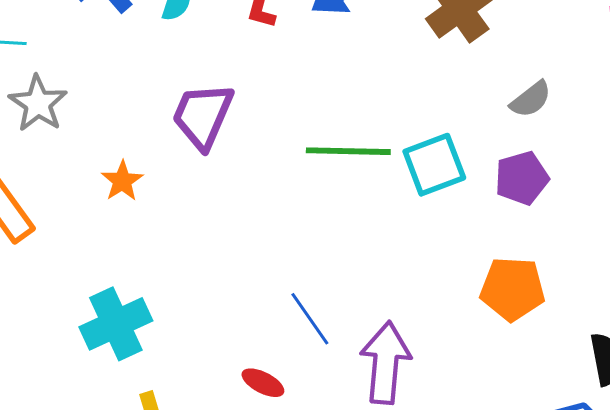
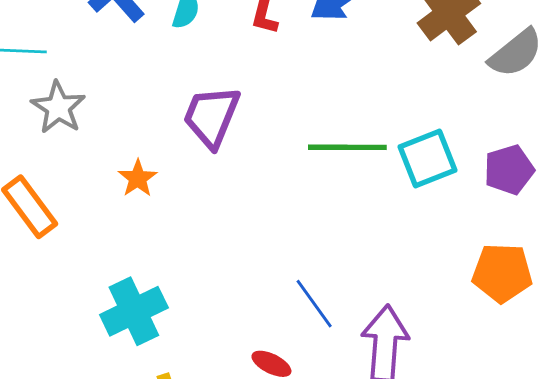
gray semicircle: (531, 99) -> (516, 53), moved, size x1.4

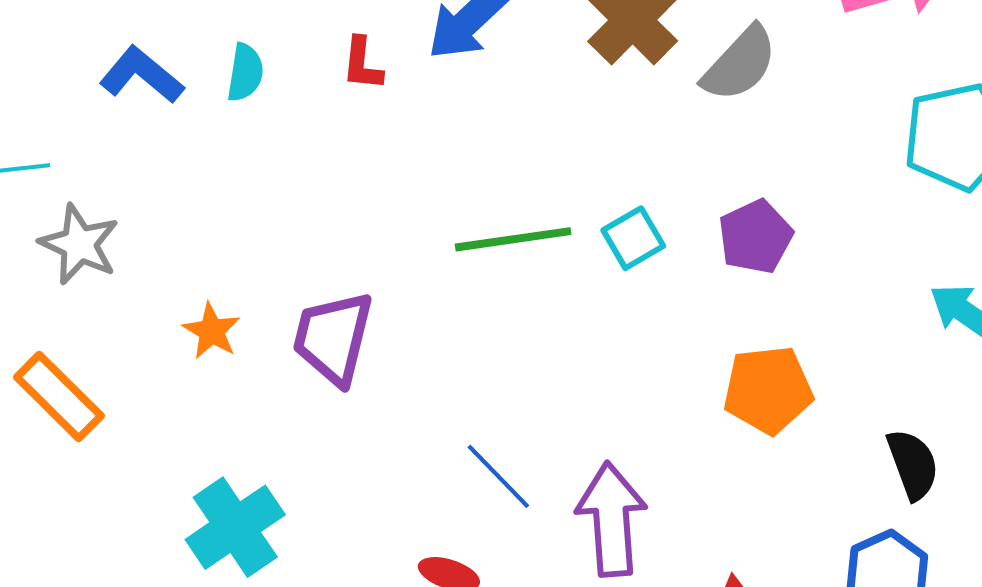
purple trapezoid: (211, 116) -> (333, 338), moved
cyan square: (428, 159) -> (633, 238), size x0.7

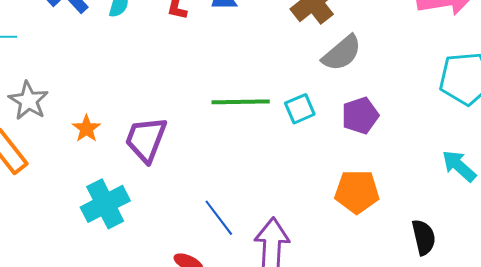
gray semicircle: (740, 64) -> (342, 53), moved
gray star: (79, 244) -> (28, 101), moved
cyan cross: (235, 527) -> (105, 204), moved

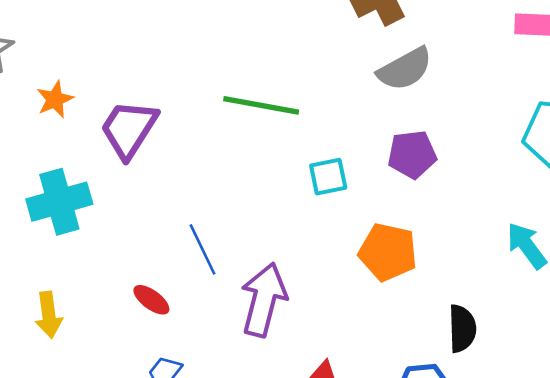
cyan square: (300, 109) -> (328, 177), moved

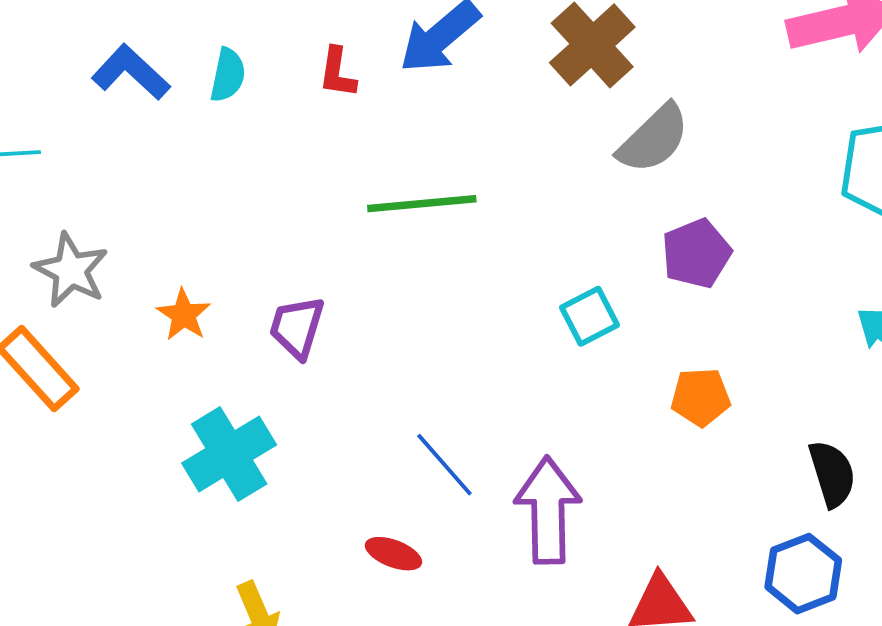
green line: (261, 105) -> (422, 204), moved
purple trapezoid: (129, 129) -> (297, 327), size x0.7
orange pentagon: (388, 252) -> (701, 397), size x0.7

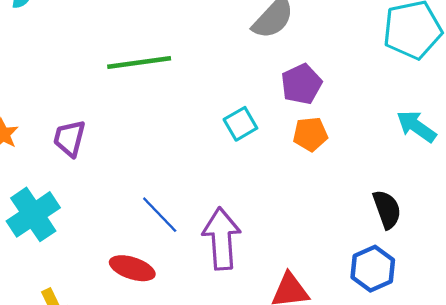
orange pentagon: (701, 397) -> (310, 134), moved
red ellipse: (393, 554) -> (132, 268), size x1.4

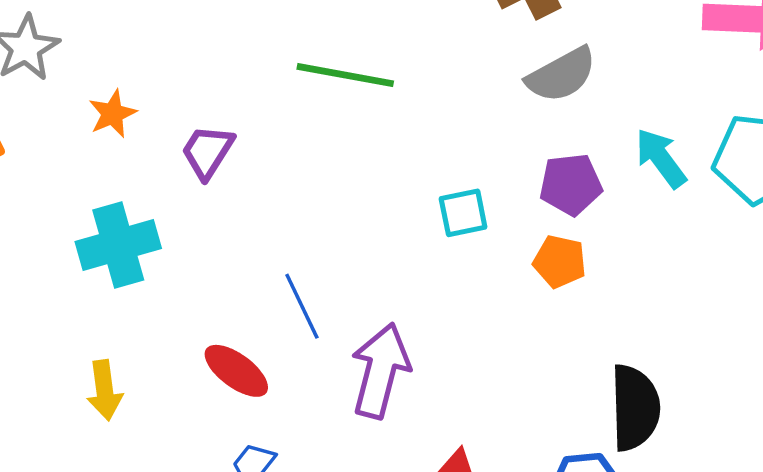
cyan arrow: (416, 126) -> (661, 158), moved
black semicircle: (387, 209) -> (635, 408), size x1.4

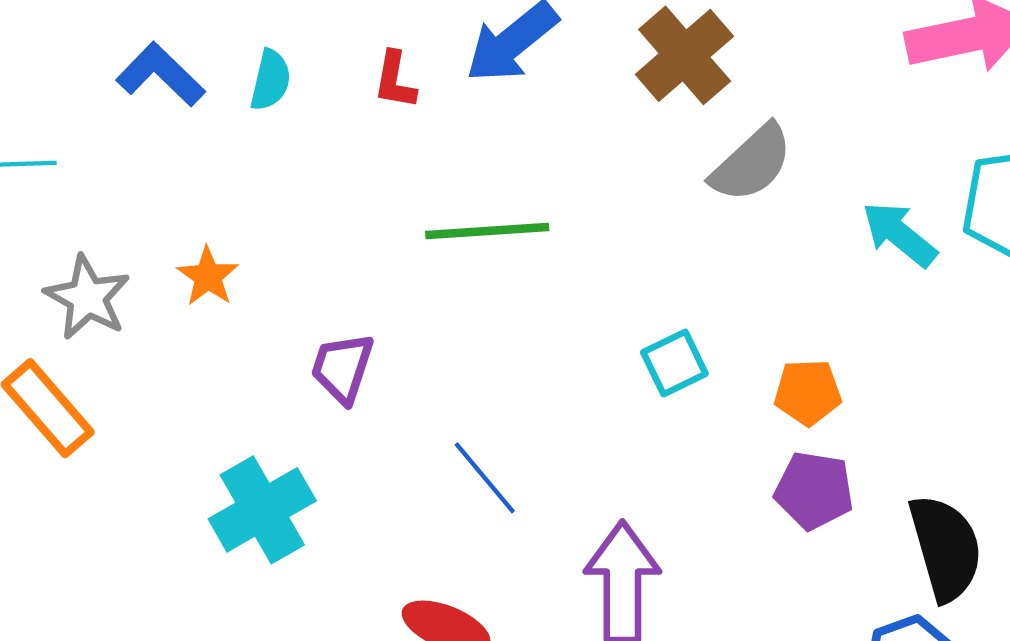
orange star: (113, 114) -> (208, 276), moved
purple pentagon: (571, 184) -> (814, 490), moved, turned 30
blue line: (302, 306) -> (485, 478), moved

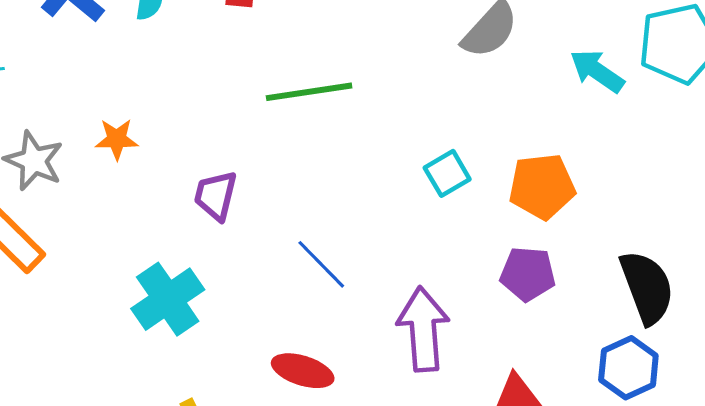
orange star: (208, 276) -> (117, 139), turned -30
orange pentagon: (808, 392) -> (542, 186), size x1.4
purple pentagon: (814, 490) -> (528, 274), moved

